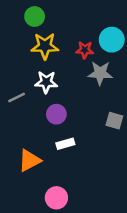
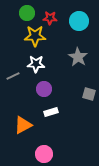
cyan circle: (112, 40) -> (79, 21), moved
red star: (85, 50) -> (50, 18), moved
gray star: (100, 73) -> (78, 57), turned 30

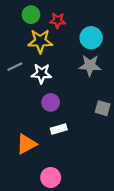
cyan circle: (79, 21) -> (91, 38), moved
gray star: (78, 57) -> (90, 65), turned -30
gray line: (13, 76) -> (15, 67), moved

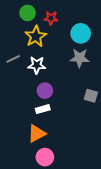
yellow star: (40, 41) -> (36, 36), turned -30
white rectangle: (59, 129) -> (43, 109), moved
orange triangle: (26, 144) -> (37, 134), moved

